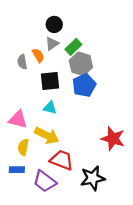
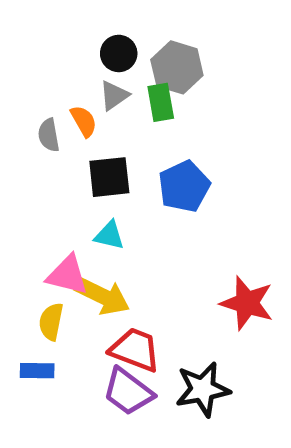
green rectangle: (73, 47) -> (161, 102), turned -56
gray hexagon: (81, 64) -> (177, 67), moved
pink triangle: (18, 119) -> (67, 275), moved
purple trapezoid: (45, 181) -> (128, 392), moved

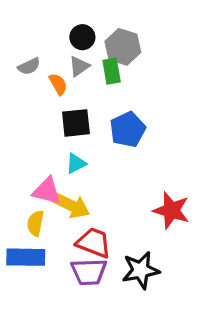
gray semicircle: (49, 135) -> (29, 66), moved, turned -105
cyan triangle: (109, 235) -> (76, 163), turned -40
blue rectangle: (37, 371) -> (26, 257), size x1.6
purple trapezoid: (128, 392) -> (89, 272), turned -39

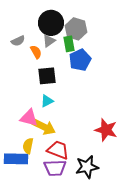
black circle: (82, 37) -> (51, 23), size x1.6
blue pentagon: (128, 129) -> (80, 60), moved
yellow semicircle: (35, 223) -> (28, 146), moved

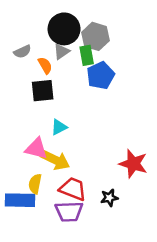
black square: (47, 76) -> (43, 91), moved
black star: (87, 167) -> (109, 198), moved, size x0.6

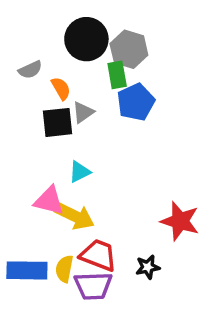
gray triangle: (61, 52) -> (83, 112), moved
yellow semicircle: (35, 184) -> (64, 269), moved

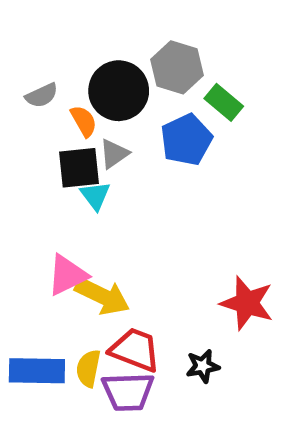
black circle: (86, 39) -> (119, 91), moved
green rectangle: (117, 75) -> (224, 102), moved, turned -40
cyan triangle: (80, 172) -> (95, 196), moved, turned -40
pink triangle: (49, 201) -> (67, 275), turned -40

